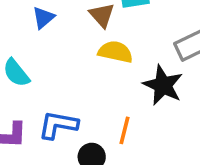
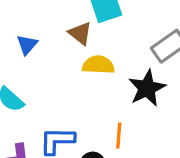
black star: (163, 85) -> (147, 88), turned 30

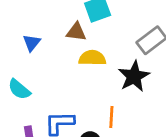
brown triangle: (80, 33) -> (76, 32), turned -30

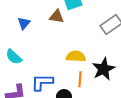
yellow semicircle: (92, 58) -> (76, 56), moved
black star: (134, 76) -> (104, 69), moved

